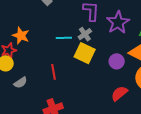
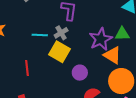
purple star: (118, 22) -> (101, 39), moved
purple circle: (117, 61) -> (80, 73), moved

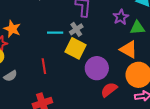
purple star: (101, 39) -> (121, 17), moved, size x0.7
purple circle: (80, 73) -> (97, 68), size x1.5

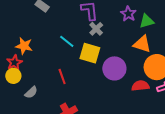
gray cross: (76, 29) -> (96, 29), moved
cyan line: (55, 33) -> (67, 41), turned 49
red semicircle: (109, 90) -> (140, 86), moved, turned 42

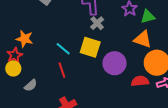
cyan line: (67, 41) -> (63, 49), moved

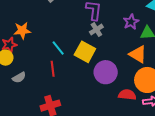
orange star: (25, 39) -> (22, 31), turned -30

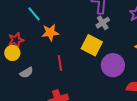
orange star: (22, 31) -> (50, 32), moved
cyan line: (58, 48) -> (34, 14), moved

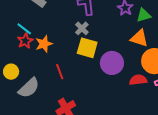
gray cross: (103, 23) -> (82, 28), moved
red star: (16, 40) -> (25, 41), moved
gray semicircle: (27, 73) -> (29, 88), size x1.6

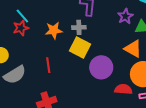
gray cross: (82, 28) -> (79, 27), turned 32
orange star: (44, 44) -> (54, 30), moved

